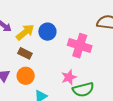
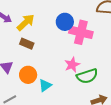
blue circle: (47, 32) -> (65, 22), moved
orange circle: (26, 76) -> (28, 75), moved

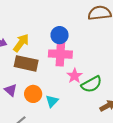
pink cross: (81, 32) -> (60, 54), moved
brown rectangle: (27, 44) -> (26, 63), size x1.6

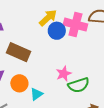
yellow arrow: (21, 43) -> (48, 18), moved
pink cross: (60, 54) -> (75, 25), moved

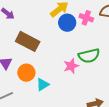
pink cross: (75, 25) -> (86, 18), size x0.6
green semicircle: (79, 85) -> (89, 56), moved

